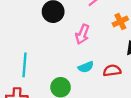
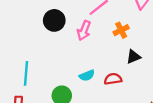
pink arrow: (82, 34) -> (84, 31), moved

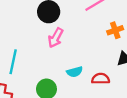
pink arrow: (84, 31) -> (56, 38), moved

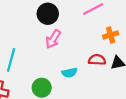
red semicircle: (101, 79) -> (97, 60), moved

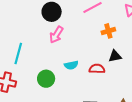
red semicircle: (97, 60) -> (97, 69), moved

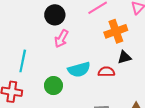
orange cross: (108, 31) -> (116, 31), size x1.5
cyan semicircle: (71, 65) -> (79, 70), size x1.5

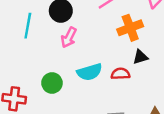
cyan line: (23, 61) -> (28, 26), moved
green circle: (53, 86) -> (52, 83), moved

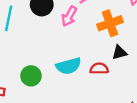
pink arrow: (69, 37) -> (69, 16), moved

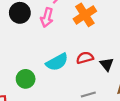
black triangle: (119, 52) -> (107, 64), moved, turned -40

